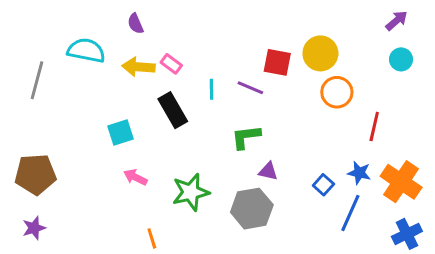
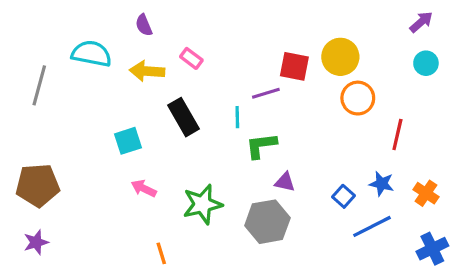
pink rectangle: (171, 64) -> (191, 58), moved
purple line: (250, 88) -> (266, 93), turned -40
cyan line: (212, 89) -> (237, 117), moved
orange cross: (401, 182) -> (426, 193), size x0.6
blue line: (350, 213) -> (372, 226), turned 39

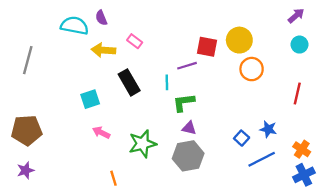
cyan semicircle: (92, 54) -> (75, 26), moved
red line: (397, 135) -> (297, 94), moved
purple triangle: (285, 182) -> (189, 128), moved
orange cross: (426, 193) -> (302, 149), moved

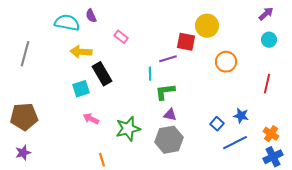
yellow circle: (239, 40) -> (207, 26), moved
yellow arrow: (103, 50) -> (81, 52), moved
black rectangle: (129, 82) -> (102, 74), moved

